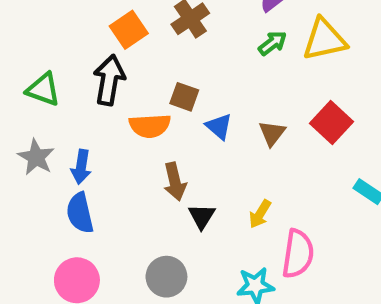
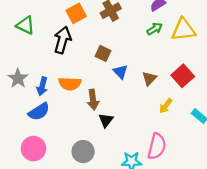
green triangle: (43, 89) -> (25, 25), moved
orange semicircle: (150, 126) -> (70, 84), moved
blue semicircle: (80, 213) -> (39, 112), turned -115
yellow arrow: (260, 214) -> (166, 106), moved

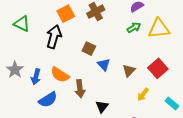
orange semicircle: (70, 84) -> (60, 75), turned 30
blue semicircle: (39, 112) -> (48, 100), moved
black triangle: (106, 120) -> (102, 107), moved

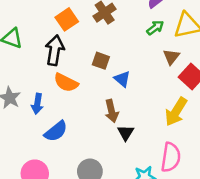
brown triangle: (129, 71) -> (171, 57), moved
orange semicircle: (60, 75) -> (66, 83), moved
brown arrow: (80, 89) -> (112, 111), moved
yellow arrow: (143, 94) -> (176, 112), size x1.6

